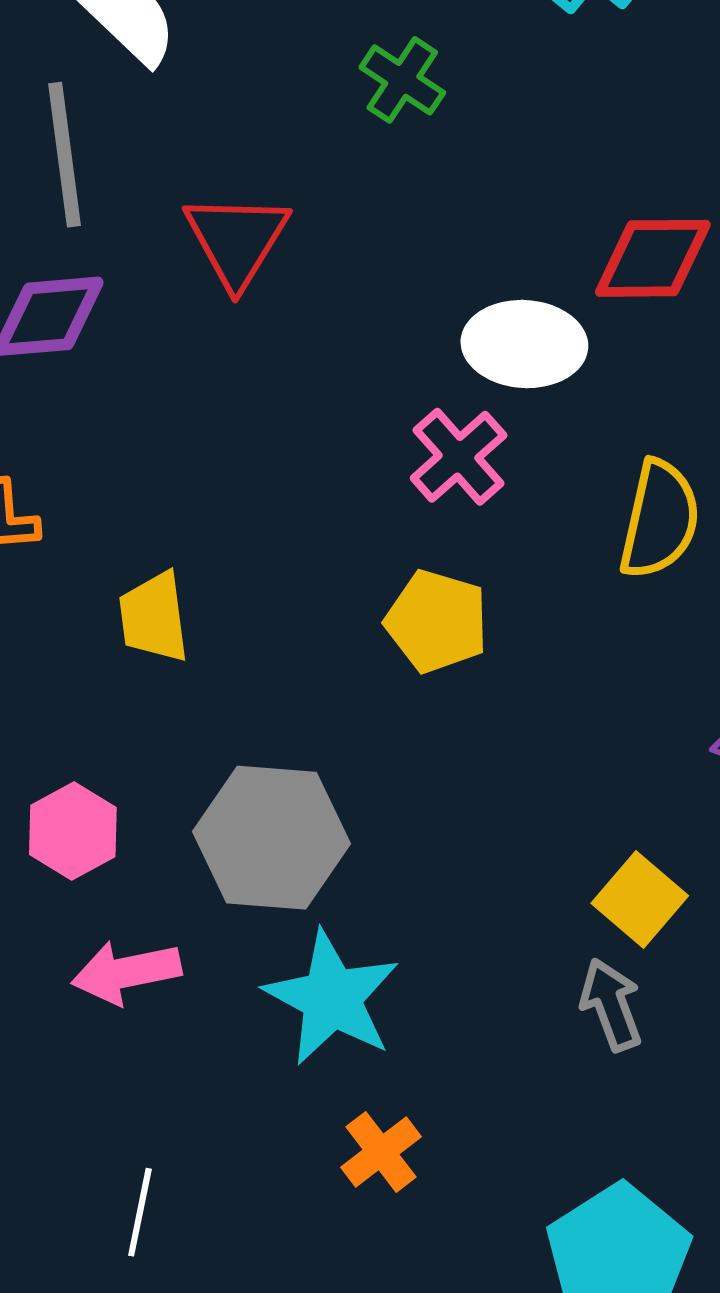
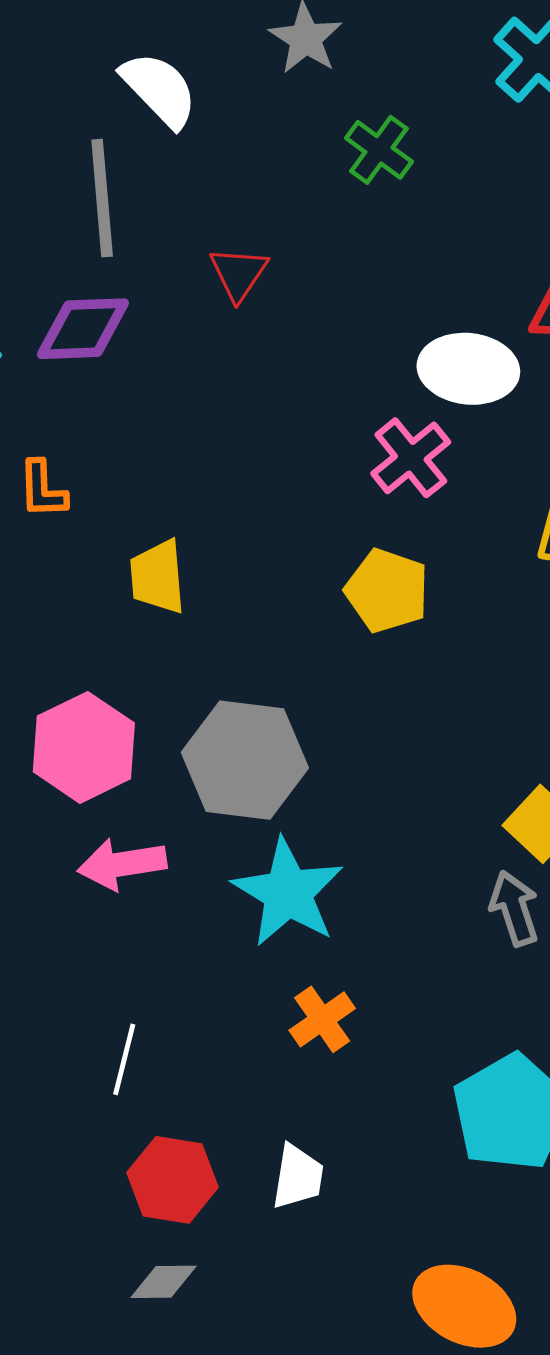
red triangle: (237, 240) -> (239, 274), size x0.7
pink hexagon: (73, 831) -> (84, 747), size x1.4

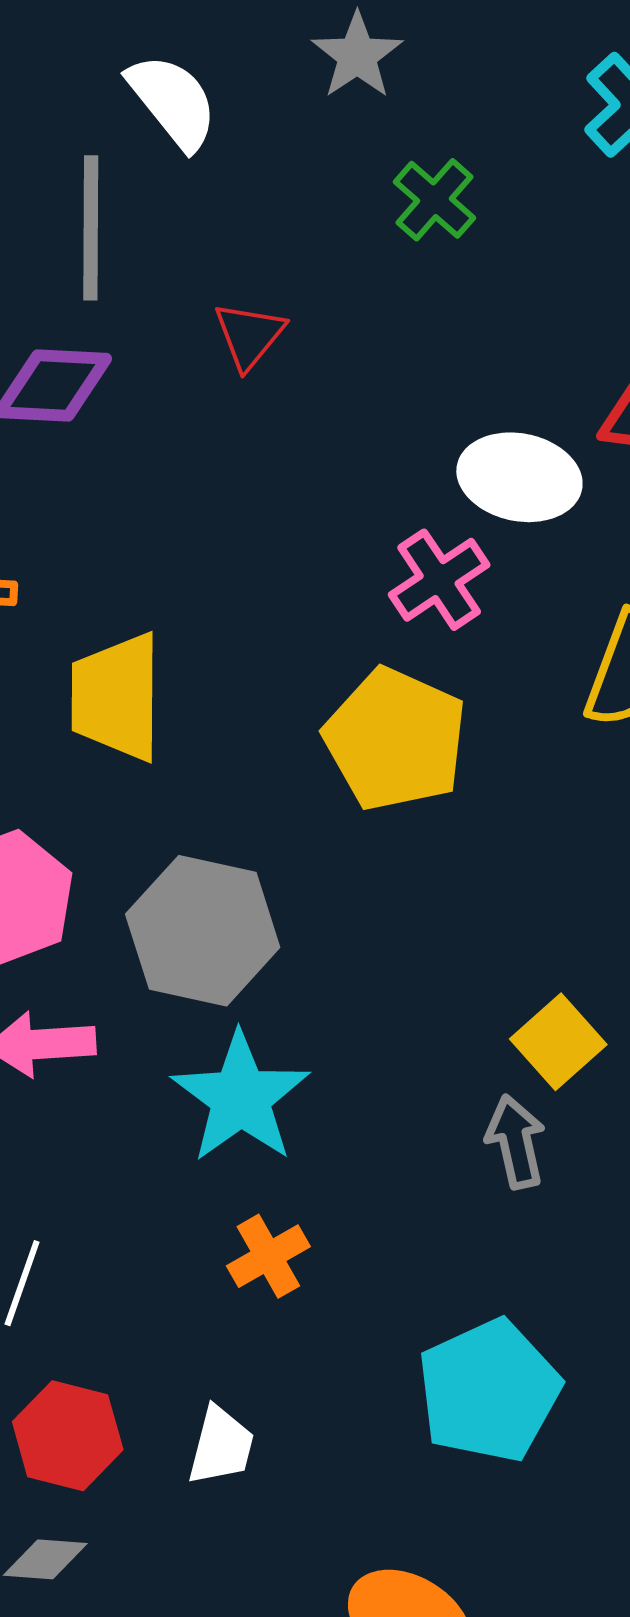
yellow trapezoid: (157, 577) -> (116, 697), size x1.4
yellow pentagon: (387, 591) -> (395, 739), size x1.4

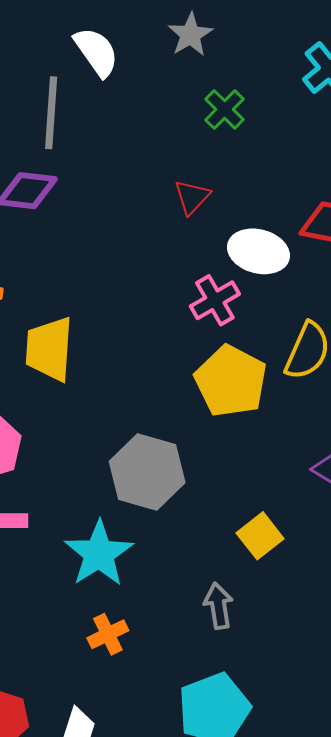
red triangle: (249, 335) -> (192, 197), moved
yellow pentagon: (395, 739) -> (231, 381), moved
gray hexagon: (203, 931) -> (147, 472), moved
gray arrow: (516, 1142) -> (218, 606), moved

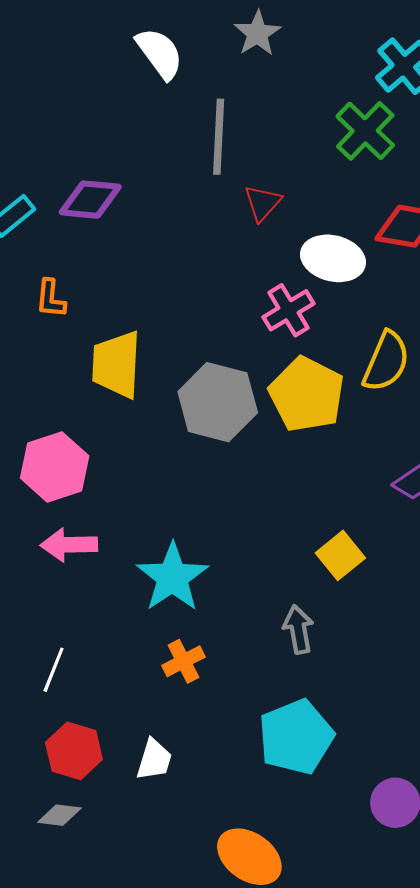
green cross: (225, 109) -> (365, 131), moved, size x1.4
gray line: (51, 113) -> (219, 137), moved
gray hexagon: (147, 472) -> (218, 402), moved

